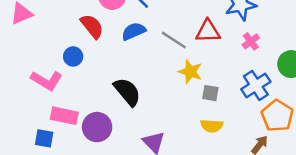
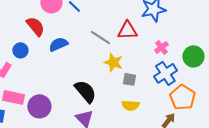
blue semicircle: (134, 31) -> (58, 44), moved
pink cross: (251, 41) -> (161, 47), moved
black semicircle: (127, 92) -> (85, 91), moved

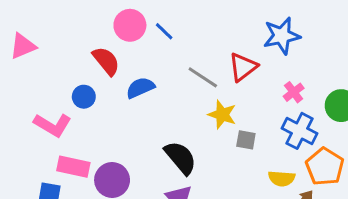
red triangle: (127, 30) -> (243, 67), turned -35
blue cross: (165, 73) -> (299, 131), turned -30
yellow semicircle: (130, 105) -> (282, 179), moved

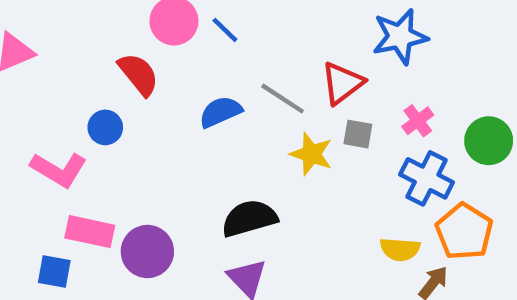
blue semicircle: (140, 88) -> (220, 112), moved
gray square: (246, 140) -> (358, 134), moved
black semicircle: (180, 158) -> (249, 218), turned -66

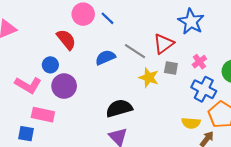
blue star: (400, 37) -> (191, 22), turned -30
purple circle: (147, 252) -> (64, 86), moved

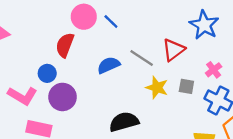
red semicircle: (66, 40) -> (65, 45), turned -120
gray square: (171, 68) -> (186, 86), moved

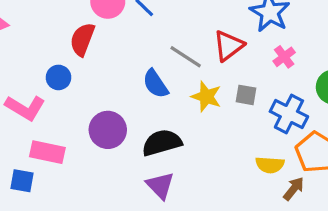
blue semicircle: (109, 65) -> (155, 84), moved, turned -100
pink cross: (214, 70) -> (284, 57), moved
purple circle: (63, 97) -> (108, 130), moved

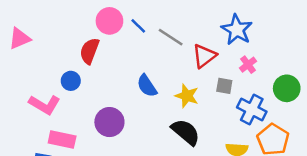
gray line: (186, 57) -> (171, 37), moved
gray square: (246, 95) -> (224, 86), moved
black semicircle: (162, 143) -> (186, 132), moved, turned 56

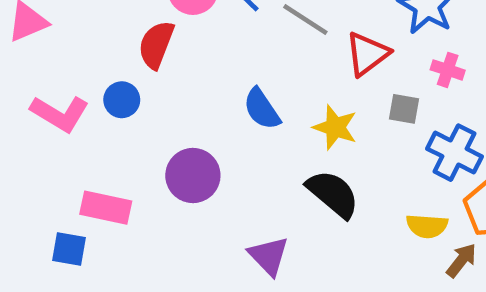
pink cross: (248, 65) -> (448, 70), turned -35
pink L-shape: (45, 105) -> (60, 114), moved

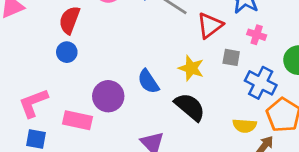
red semicircle: (156, 45) -> (69, 20), moved
blue semicircle: (262, 109) -> (148, 82), moved
pink L-shape: (60, 114) -> (33, 103), moved, turned 128
pink rectangle: (106, 208) -> (77, 120), moved

